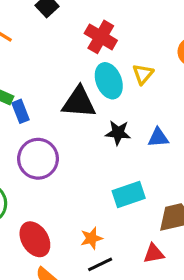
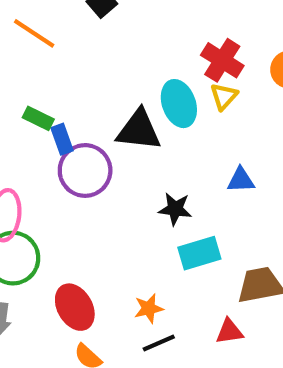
red cross: (101, 37) -> (222, 60), moved
black star: (118, 133) -> (175, 209), moved
purple circle: (38, 159) -> (85, 170), moved

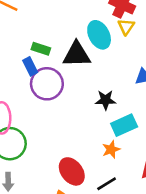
green rectangle: (38, 118) -> (41, 49), moved
red ellipse: (75, 307) -> (72, 171), moved
orange star: (149, 308) -> (111, 149), moved

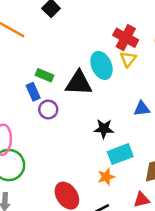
purple circle: (47, 84) -> (48, 109), size x0.6

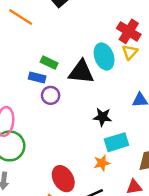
blue rectangle: (33, 92) -> (37, 78), turned -56

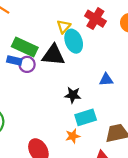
yellow triangle: (130, 52) -> (64, 27), moved
green rectangle: (49, 63) -> (25, 47), size x1.6
purple circle: (51, 95) -> (27, 64), moved

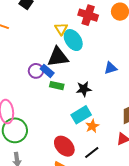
green rectangle: (25, 47) -> (57, 86), moved, size x0.6
blue rectangle: (14, 60) -> (47, 71), moved, turned 40
cyan rectangle: (86, 117) -> (81, 115), moved

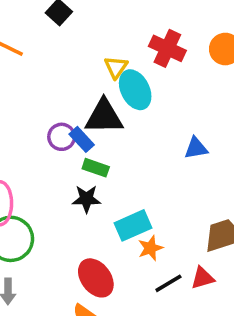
black star: (84, 89) -> (86, 199), moved
black line: (92, 153) -> (168, 283), moved

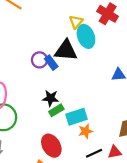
green rectangle: (96, 168) -> (56, 110), moved, turned -56

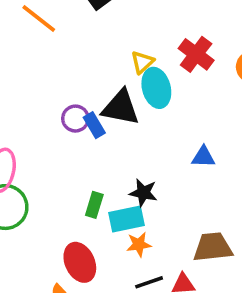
black star: (51, 98) -> (143, 193), moved
green rectangle: (56, 110) -> (94, 205), turned -48

